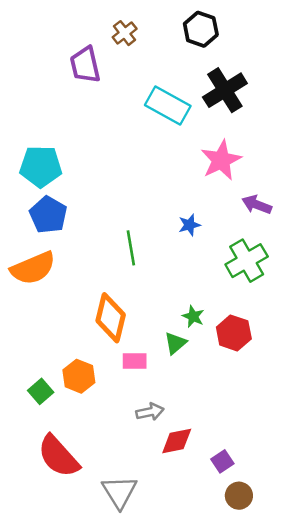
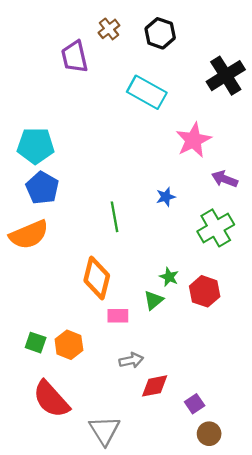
black hexagon: (201, 29) -> (160, 33), moved
black cross: (225, 90) -> (226, 76), moved
orange hexagon: (79, 376) -> (69, 345), moved
green square: (41, 391) -> (36, 343), turned -30

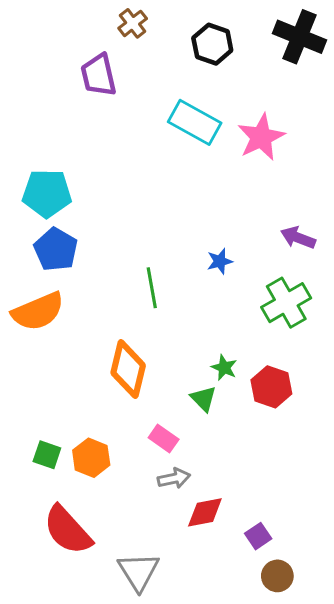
brown cross: (109, 29) -> (133, 23), moved
black cross: (226, 76) -> (299, 37), moved, turned -36
pink star: (193, 140) -> (261, 137), moved
green triangle: (153, 300) -> (203, 399), turned -35
pink rectangle: (118, 316) -> (164, 439), moved, turned 35

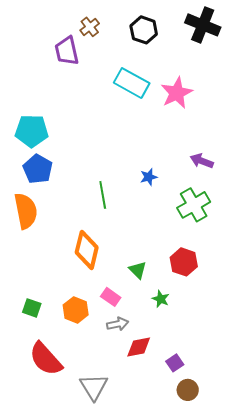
brown cross: (133, 23) -> (90, 27), moved
orange semicircle: (38, 311) -> (26, 211), turned -78
green star: (224, 368) -> (161, 299), moved
orange hexagon: (91, 458) -> (76, 310), moved

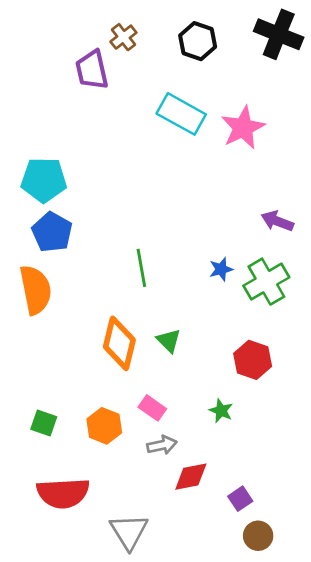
blue star: (149, 177) -> (221, 269), moved
green triangle: (138, 270) -> (169, 341), moved
red semicircle: (46, 359) -> (63, 493), turned -51

